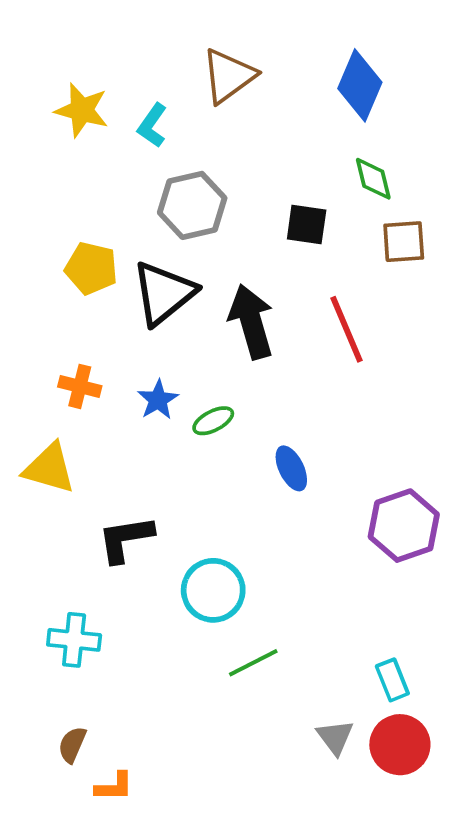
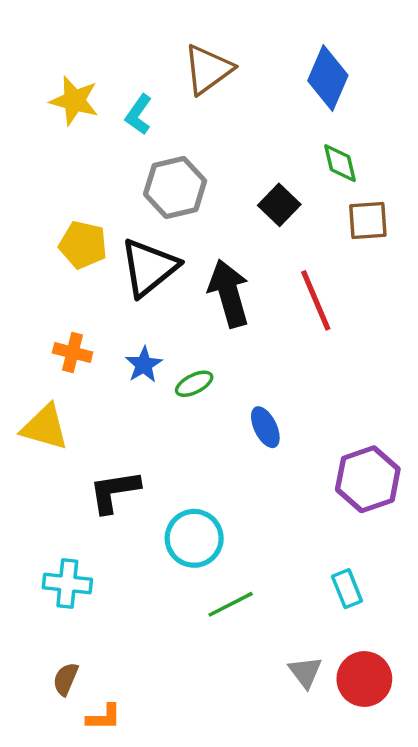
black square: (307, 224) -> (279, 205), turned 36
cyan rectangle: (392, 680) -> (347, 589), moved

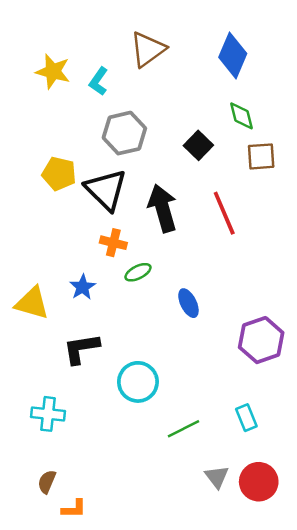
black triangle: (149, 267) -> (106, 190), turned -36
orange cross: (73, 352) -> (113, 243), moved
blue star: (144, 365) -> (83, 287), moved
green line: (231, 604) -> (184, 429), moved

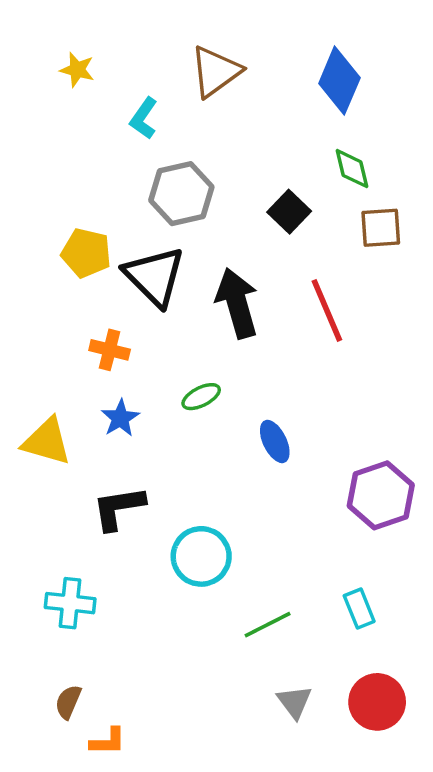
yellow star: (53, 71) -> (77, 70), moved, size x0.7
orange cross: (113, 243) -> (110, 350), moved
gray triangle: (217, 477) -> (295, 702), moved

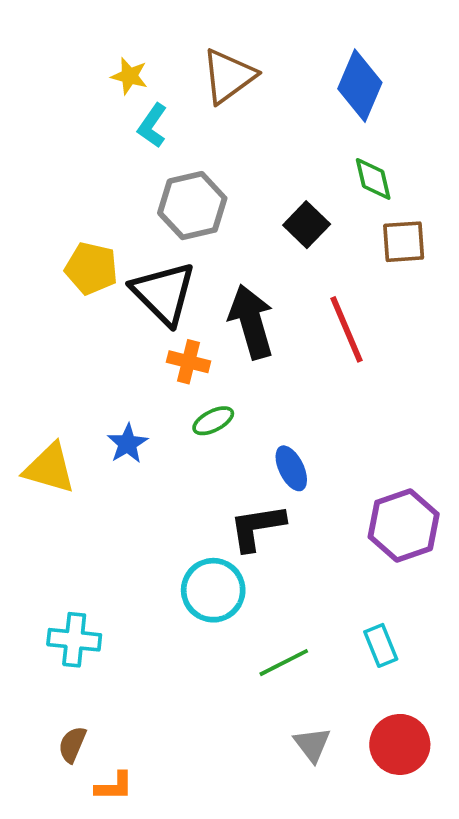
yellow star: (77, 70) -> (129, 76), moved
orange cross: (110, 350) -> (188, 362), moved
black L-shape: (119, 508) -> (257, 527), moved

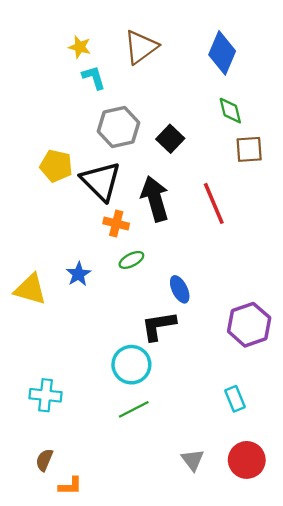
cyan L-shape: (152, 126) -> (94, 78), turned 128
black square: (307, 225) -> (170, 139), moved
green line: (284, 663) -> (134, 409), moved

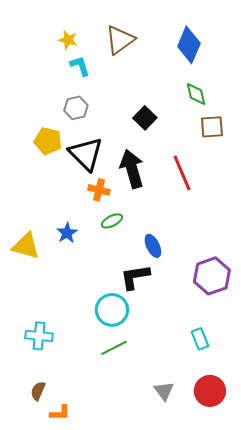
gray hexagon: (118, 127) -> (76, 108), moved, size x0.7

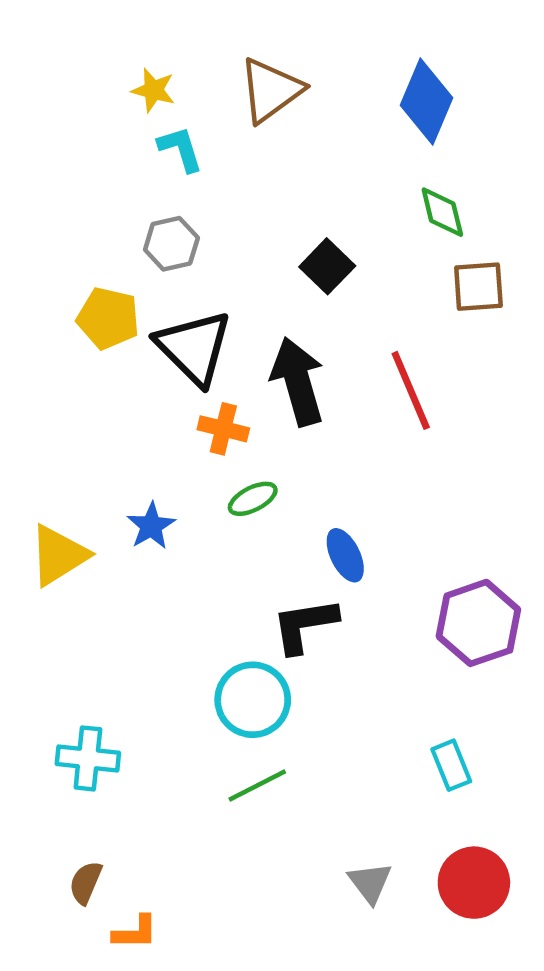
yellow triangle: (26, 246) -> (59, 555), turned -48

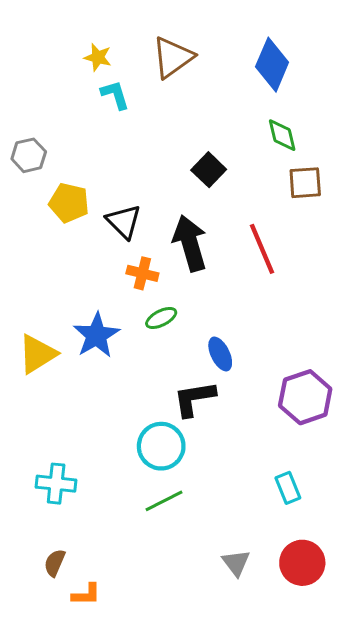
gray hexagon: (171, 244) -> (29, 155), moved
black triangle: (194, 348) -> (124, 222), size x0.7
blue star: (151, 526) -> (96, 335), size x1.5

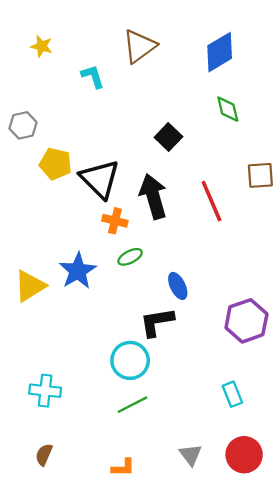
yellow star: (98, 57) -> (42, 46), moved
blue diamond: (272, 65) -> (220, 52), turned 36
brown square: (305, 183) -> (260, 175), moved
black triangle: (124, 222) -> (100, 179), size x1.4
orange L-shape: (86, 594) -> (123, 467), moved

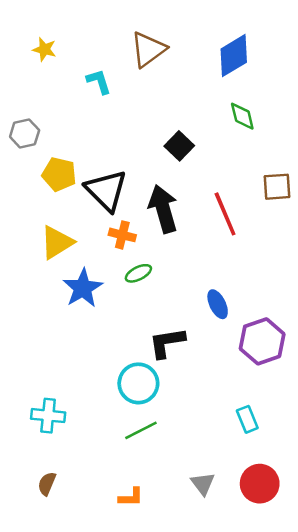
yellow triangle: (30, 286) -> (57, 242), moved
blue ellipse: (178, 286) -> (218, 304), moved

